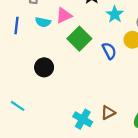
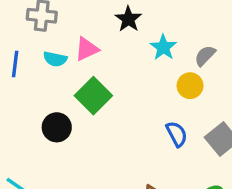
green square: (79, 39) -> (93, 96), moved
blue semicircle: (109, 51) -> (177, 134), moved

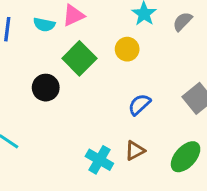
yellow circle: (190, 86) -> (127, 49), moved
blue semicircle: (177, 134) -> (139, 104), moved, turned -105

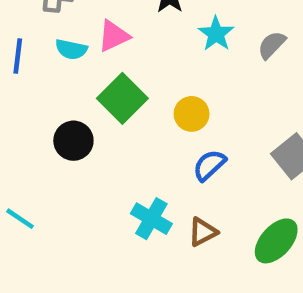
yellow circle: (127, 49) -> (192, 114), moved
cyan cross: (99, 160) -> (151, 219), moved

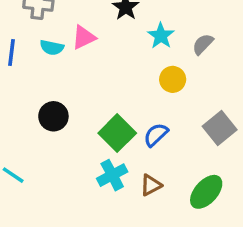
green square: (122, 98) -> (117, 133), moved
yellow circle: (192, 114) -> (173, 79), moved
cyan cross: (151, 219) -> (112, 175), turned 32

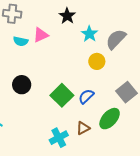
gray semicircle: (203, 44) -> (116, 39), size x1.5
cyan cross: (112, 175) -> (59, 138), moved
green ellipse: (206, 192) -> (110, 119), moved

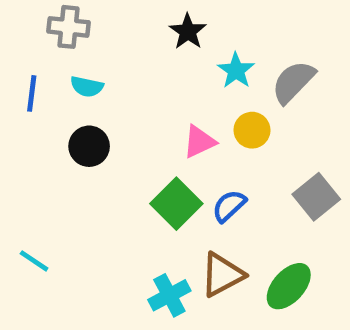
pink triangle: (41, 35) -> (199, 142), moved
black circle: (22, 85) -> (89, 146), moved
green ellipse: (110, 119) -> (289, 286), moved
brown triangle: (83, 128) -> (222, 275), size x1.5

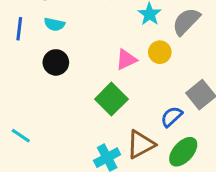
blue semicircle: (229, 206) -> (172, 117), moved

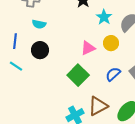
blue line: (19, 29) -> (15, 41), moved
blue semicircle: (172, 117) -> (113, 74), moved
cyan line: (21, 136) -> (16, 66), moved

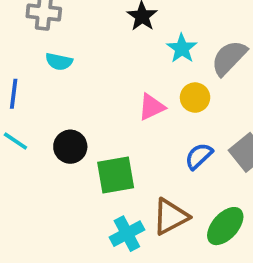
black circle: (40, 50) -> (70, 147), moved
green square: (78, 75) -> (116, 175), moved, turned 35

